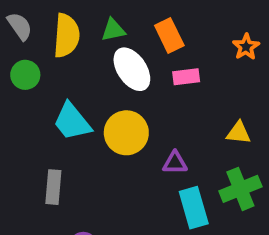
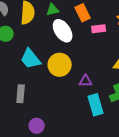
pink rectangle: (186, 77) -> (99, 29), moved

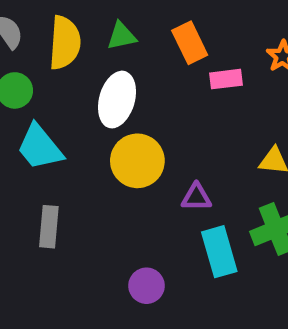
white ellipse: (63, 31) -> (117, 100), moved, turned 50
cyan trapezoid: (31, 59) -> (40, 147), moved
purple circle: (37, 126) -> (146, 286), moved

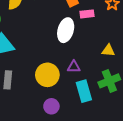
white ellipse: (117, 100) -> (66, 30), moved
yellow circle: (137, 161) -> (47, 75), moved

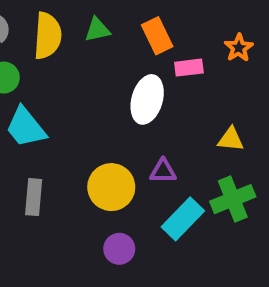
cyan rectangle: (84, 91) -> (183, 219), turned 60

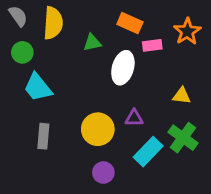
green triangle: (97, 30) -> (92, 43), moved
orange rectangle: (157, 36) -> (130, 23), turned -40
orange star: (239, 48) -> (187, 31), size x1.4
green cross: (233, 199) -> (183, 138), turned -32

